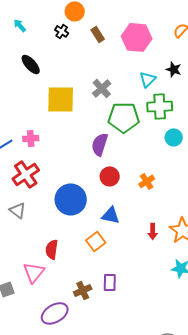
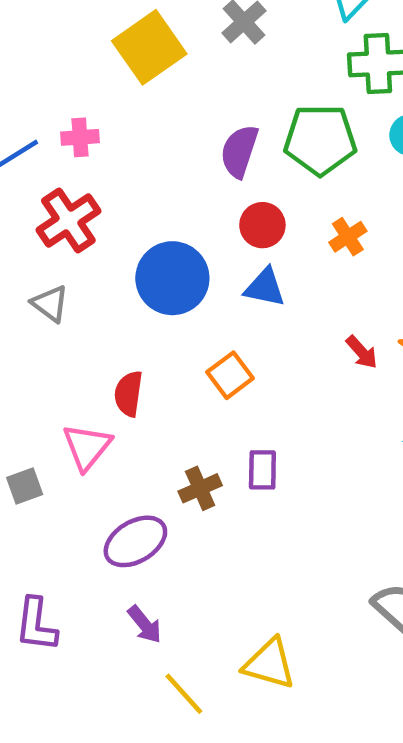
yellow square: (61, 99) -> (149, 47), turned -36
green pentagon: (124, 117) -> (320, 140), moved
blue triangle: (111, 215) -> (265, 287), moved
red arrow: (153, 231) -> (362, 352), turned -42

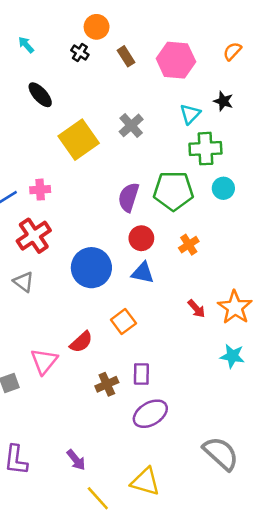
red semicircle: (129, 394) -> (81, 342), moved, turned -140
purple ellipse: (135, 541) -> (150, 414), moved

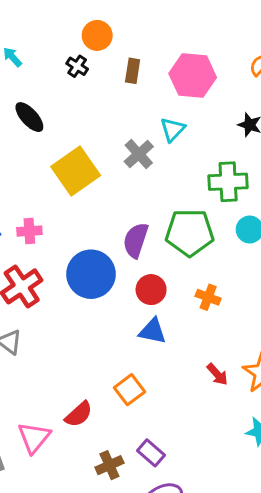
brown rectangle: (126, 56) -> (133, 71), turned 42
cyan triangle: (190, 114) -> (173, 129), moved
orange cross: (189, 245) -> (208, 297), turned -36
blue circle: (91, 268) -> (91, 274), moved
purple rectangle: (141, 374) -> (151, 453), turned -50

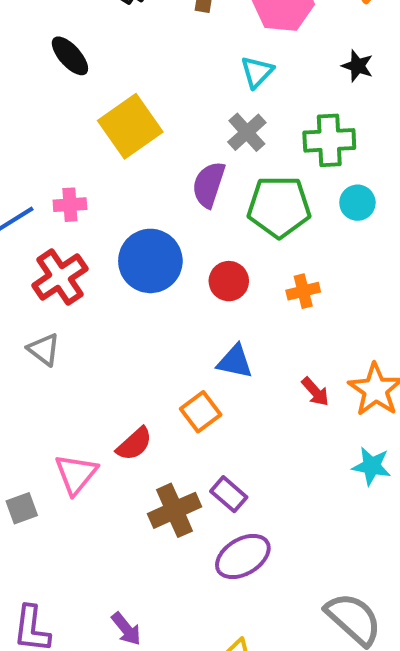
gray cross: (139, 154) -> (247, 132), moved
purple semicircle: (136, 240) -> (209, 185), moved
orange cross: (208, 297) -> (303, 291), turned -35
blue triangle: (153, 331) -> (235, 361), moved
brown cross: (109, 465) -> (175, 510), size x1.4

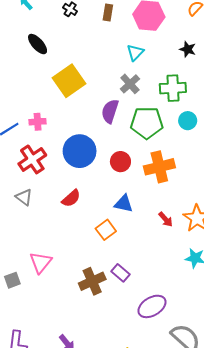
orange cross: (303, 291) -> (159, 167), size x1.8
red semicircle: (134, 444) -> (71, 198), moved
purple ellipse: (243, 557) -> (152, 306), moved

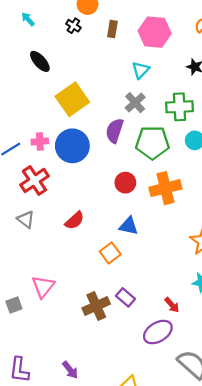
blue circle: (80, 151) -> (72, 146), moved
red arrow: (166, 219) -> (172, 305), moved

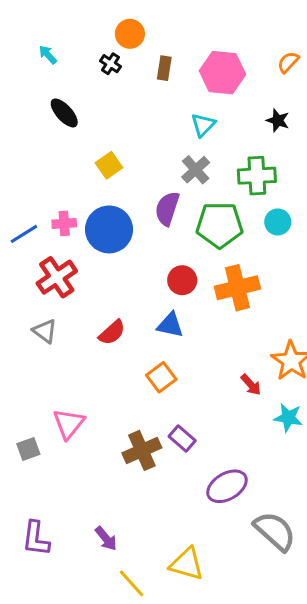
yellow square: (72, 99) -> (109, 165), size x0.6
blue triangle: (129, 226) -> (170, 325), moved
red arrow: (172, 305) -> (251, 385), moved

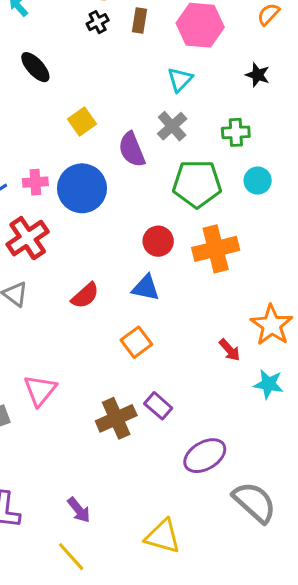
black cross: (111, 64) -> (98, 22), moved, turned 30
green cross: (257, 176) -> (236, 132), size x0.7
purple semicircle: (167, 209) -> (132, 149), moved, turned -40
yellow line: (131, 583) -> (71, 557), moved

